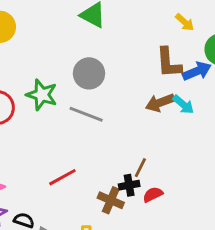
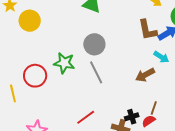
brown arrow: (160, 103) -> (145, 75), moved
gray line: (86, 114) -> (96, 72), turned 50
brown line: (140, 168) -> (154, 108), moved

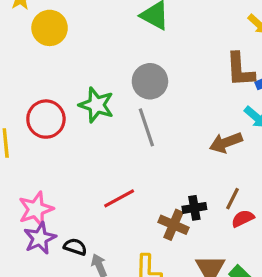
red semicircle: (149, 121) -> (243, 218), moved

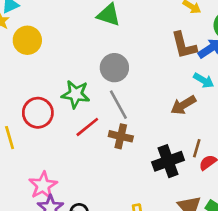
red line: (119, 198) -> (87, 127), moved
black cross: (194, 208) -> (168, 161), size x1.6
brown cross: (174, 225) -> (121, 136), moved

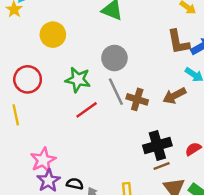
yellow circle: (27, 40) -> (53, 35), moved
red circle: (38, 113) -> (28, 79), moved
brown cross: (121, 136) -> (137, 99), moved
brown line: (197, 148) -> (162, 166), moved, turned 49

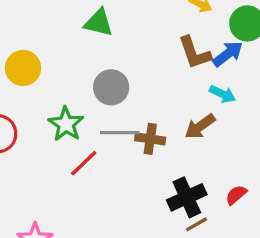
green star: (78, 80) -> (66, 124), turned 30
gray line: (116, 92) -> (120, 133), turned -56

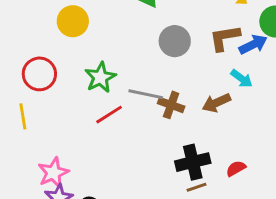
brown L-shape: (195, 53) -> (225, 38), turned 88
gray circle: (111, 87) -> (175, 41), moved

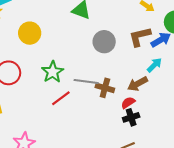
cyan arrow: (242, 79) -> (154, 65), turned -77
black cross: (193, 162) -> (131, 117), moved, size x0.7
red semicircle: (236, 168) -> (128, 103), moved

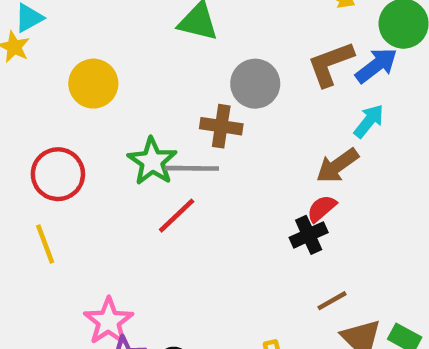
gray line: (86, 82) -> (192, 168), moved
brown cross: (105, 88) -> (221, 126), moved
black cross: (131, 117) -> (309, 235), moved

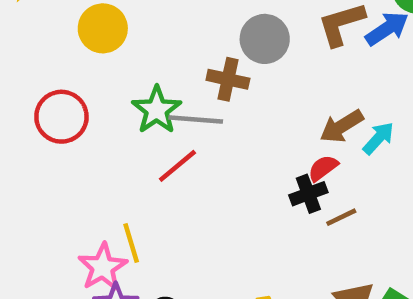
cyan arrow: (369, 121) -> (378, 138), moved
yellow line: (45, 244) -> (131, 243), moved
brown line: (332, 301) -> (341, 217), moved

